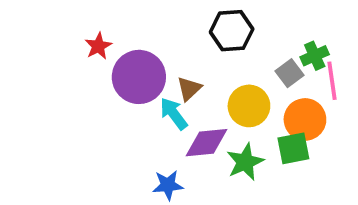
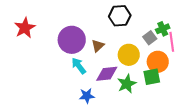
red star: (98, 46) -> (25, 28), moved, size x1.5
cyan arrow: (174, 114) -> (79, 66), moved

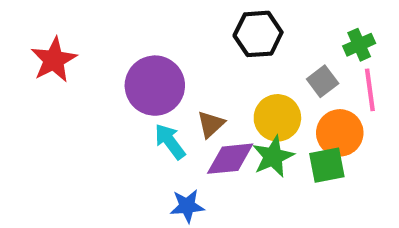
green cross: (163, 29) -> (359, 45), moved
brown triangle: (98, 46) -> (211, 124), moved
green star: (127, 84) -> (273, 157), moved

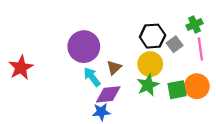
black hexagon: (258, 34) -> (153, 36), moved
red star: (54, 60) -> (21, 68), moved
orange circle: (340, 133) -> (197, 86), moved
purple diamond: (230, 159) -> (108, 94), moved

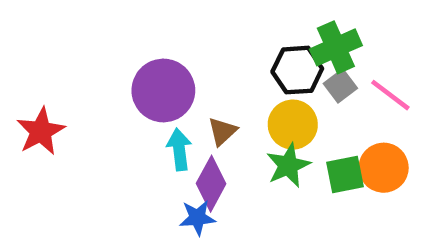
green cross: (194, 24) -> (336, 47), moved, size x1.5
pink line: (200, 49) -> (390, 95), turned -45
cyan arrow: (92, 77) -> (179, 150), turned 30
purple diamond: (108, 94) -> (211, 184), turned -56

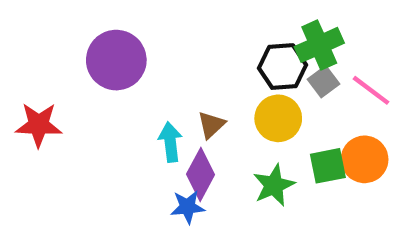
purple circle: (163, 90) -> (116, 60), moved
red star: (41, 131) -> (39, 125), turned 30
green star: (288, 165) -> (274, 185), moved

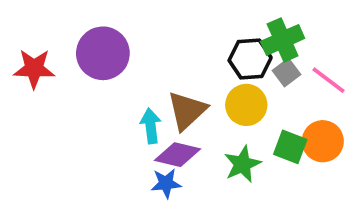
red star: (39, 125) -> (34, 69), moved
brown triangle: (211, 125) -> (187, 111), size x1.6
green square: (328, 166) -> (290, 147), turned 32
purple diamond: (200, 174) -> (177, 155), turned 75

